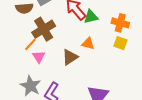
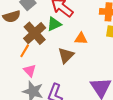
green triangle: (91, 17) -> (54, 24), moved
pink triangle: (39, 57) -> (30, 71), moved

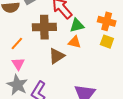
green triangle: (54, 24) -> (77, 25), moved
brown cross: (35, 33) -> (44, 27), moved, turned 30

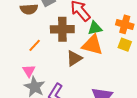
orange triangle: (75, 42) -> (92, 45), size x1.6
pink triangle: (18, 64) -> (29, 71), moved

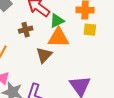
brown cross: (62, 29) -> (26, 30), size x0.6

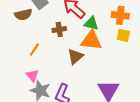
green triangle: (57, 21) -> (91, 23), turned 35

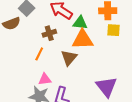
orange line: (34, 50) -> (39, 54), moved
pink triangle: (32, 76) -> (45, 79), moved, turned -48

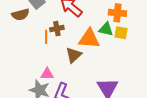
green triangle: (80, 23) -> (106, 29), moved
orange line: (39, 54) -> (46, 37), moved, turned -32

